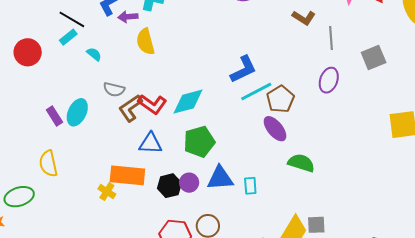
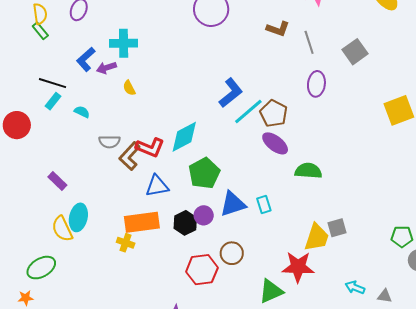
yellow semicircle: (145, 42) -> (129, 88), size x0.6
cyan ellipse: (77, 112) -> (78, 217), moved

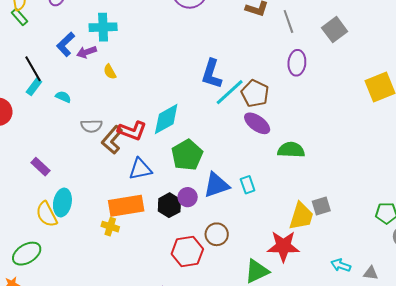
black line: (53, 83) -> (33, 69), turned 44
blue L-shape: (231, 93) -> (212, 74), turned 148

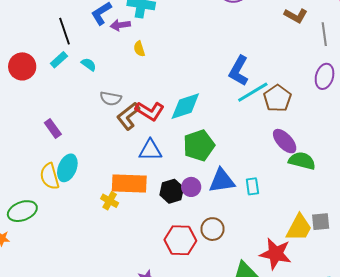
cyan rectangle: (34, 87) -> (59, 60), moved
purple ellipse: (257, 123) -> (285, 141), moved

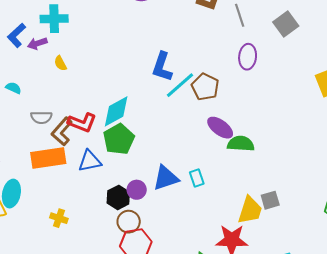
green pentagon: (199, 145) -> (119, 139), moved
orange rectangle: (129, 183) -> (48, 158), moved
brown circle: (213, 229) -> (129, 222), moved

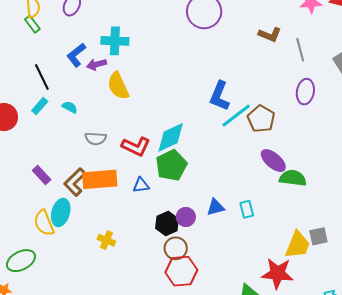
yellow semicircle: (60, 63) -> (118, 86), size x1.8
brown L-shape: (62, 132) -> (75, 182), moved
blue triangle: (90, 161) -> (141, 185), size x0.7
blue triangle: (166, 178) -> (216, 207), size x0.7

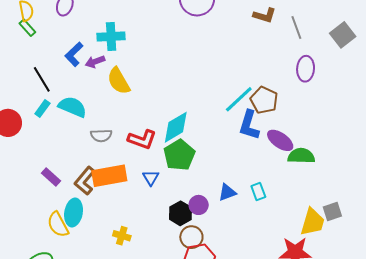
blue L-shape: (219, 96) -> (249, 125), moved
cyan semicircle: (70, 107) -> (72, 107), size x1.8
blue triangle: (141, 185) -> (151, 178), turned -48

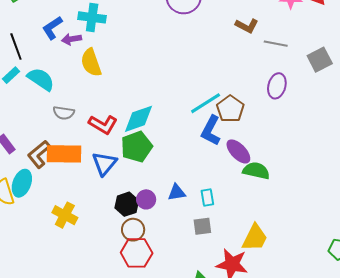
gray line: (296, 28) -> (276, 44), turned -70
blue triangle: (151, 178) -> (104, 164), size x1.5
gray square: (332, 211) -> (202, 226), moved
yellow cross: (122, 236) -> (65, 215), size x1.4

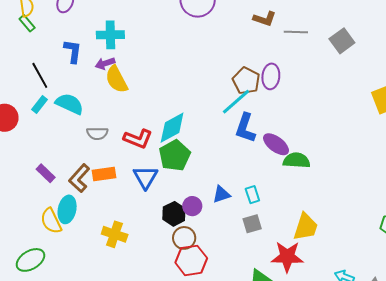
blue L-shape: (52, 28) -> (73, 51), turned 140
purple arrow: (72, 39) -> (105, 63), moved
purple ellipse: (277, 86) -> (271, 76), moved
brown pentagon: (230, 109) -> (246, 81), moved
orange rectangle: (64, 154) -> (104, 174), size x0.7

